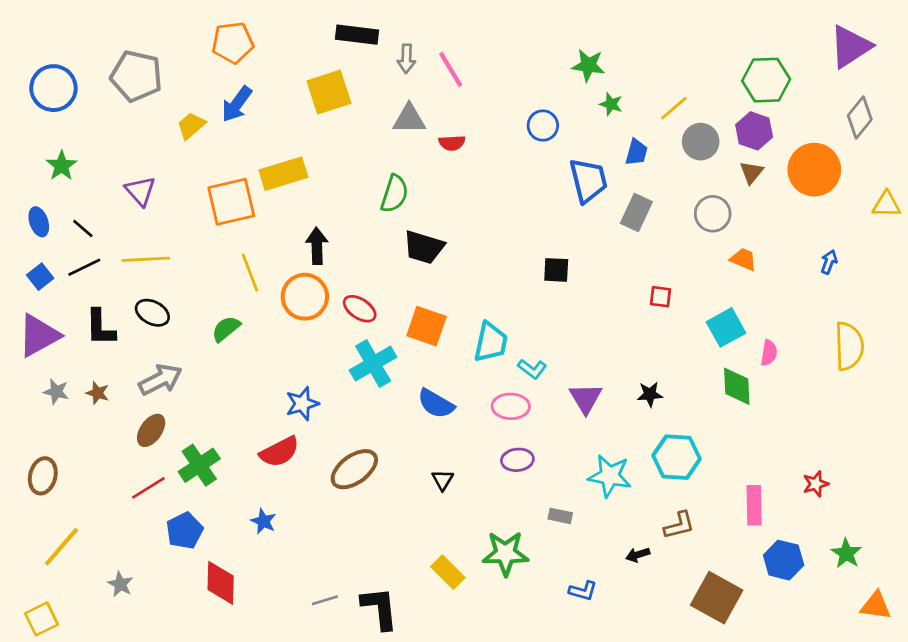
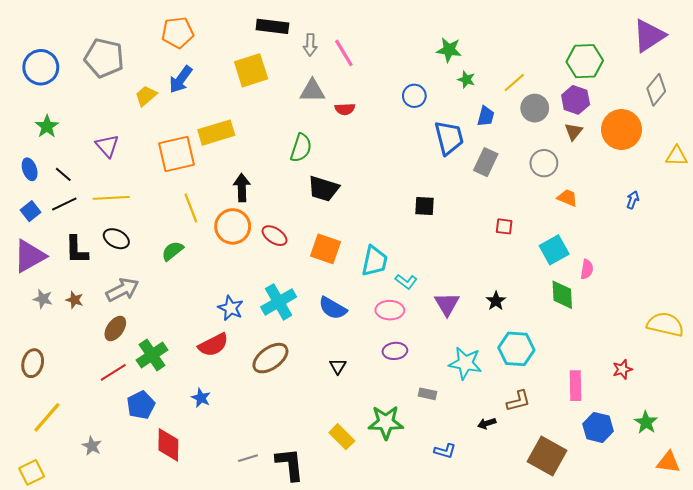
yellow semicircle: (849, 346) -> (665, 324), moved, turned -75
cyan cross: (373, 364) -> (279, 302), moved
black star: (650, 394) -> (496, 301), turned -30
blue star: (302, 404) -> (231, 308), turned -30

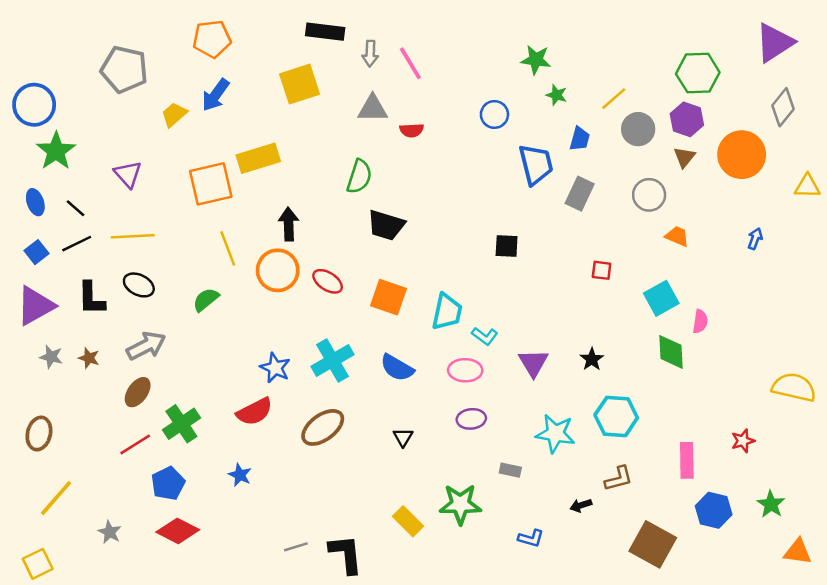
blue circle: (41, 67) -> (34, 105), moved
green star: (47, 126) -> (56, 151), size x1.4
red diamond: (168, 445) -> (178, 531), moved, turned -64

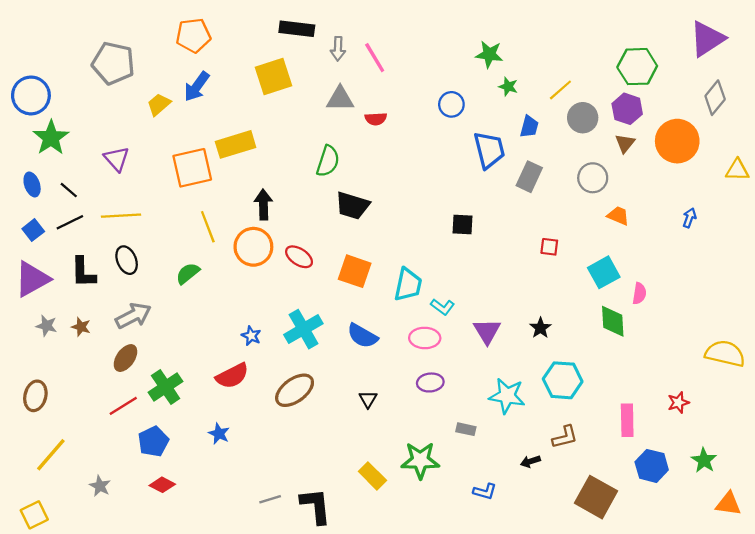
black ellipse: (139, 285) -> (127, 260), turned 40
blue star: (275, 368) -> (251, 336), size x0.7
red diamond: (178, 531) -> (162, 485), size x0.7

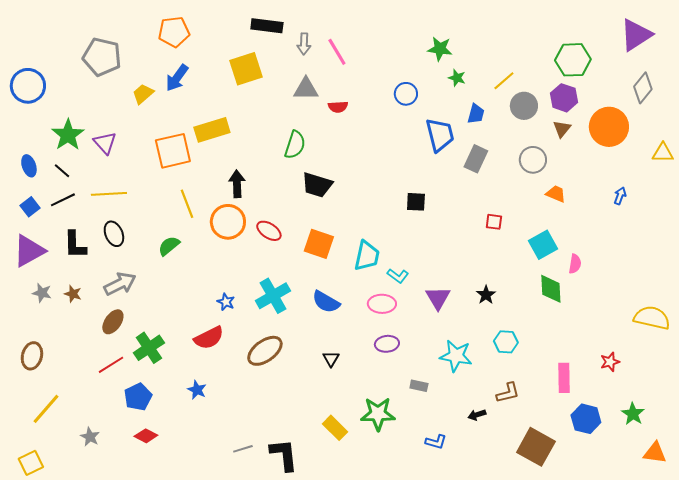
green star: (51, 138) -> (68, 135), moved
cyan hexagon: (563, 380) -> (506, 342), size x0.7

